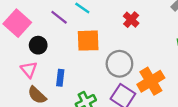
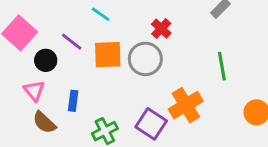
purple line: (59, 17) -> (72, 42), moved
gray circle: (119, 64) -> (145, 59), moved

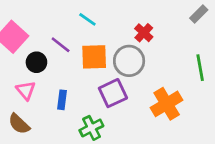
brown semicircle: (44, 122) -> (19, 124), moved
purple square: (151, 124) -> (113, 93), moved, turned 32

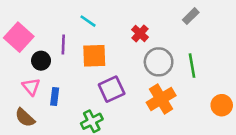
purple line: (61, 45) -> (63, 45), turned 54
gray circle: (129, 61) -> (159, 62), moved
blue rectangle: (62, 100) -> (55, 97), moved

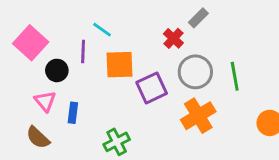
gray rectangle: (191, 16) -> (198, 18), moved
cyan line: (88, 21) -> (102, 30), moved
purple square: (112, 89) -> (152, 88), moved

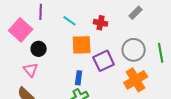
red cross: (173, 38) -> (101, 23), moved, turned -32
purple line: (83, 51) -> (41, 12), moved
blue rectangle: (73, 113) -> (79, 78), moved

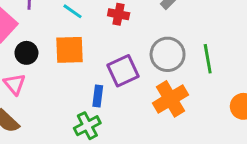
orange square: (82, 45) -> (70, 50), moved
blue rectangle: (79, 78) -> (98, 96), moved

